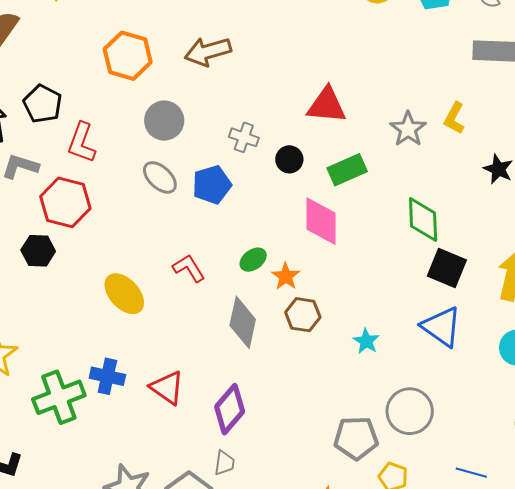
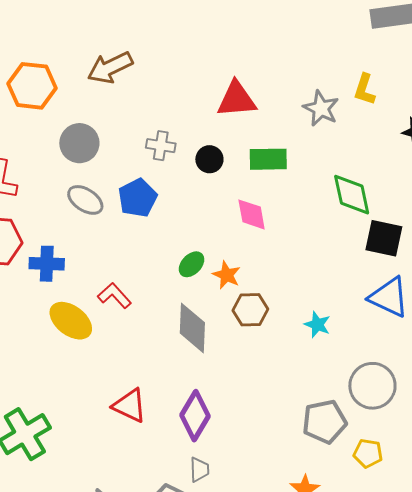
green rectangle: (347, 170) -> (268, 159), turned 33
pink diamond: (321, 221) -> (252, 214), size x0.7
red L-shape: (189, 268) -> (114, 296), moved
blue cross: (107, 376) -> (47, 264), moved

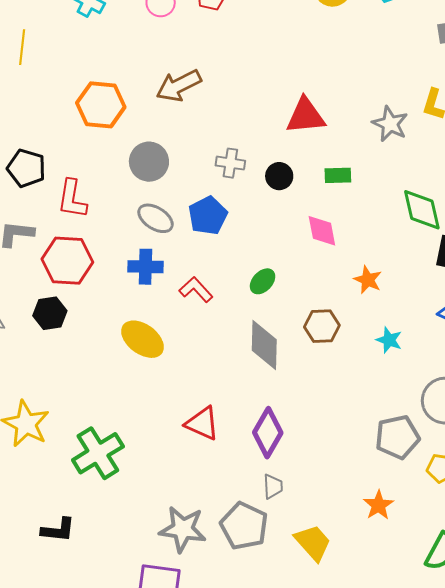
green rectangle: (268, 159) -> (338, 175), size x0.7
blue cross: (47, 264) -> (145, 267), moved
orange star: (227, 275) -> (368, 280), moved
red L-shape: (114, 296) -> (196, 290), moved

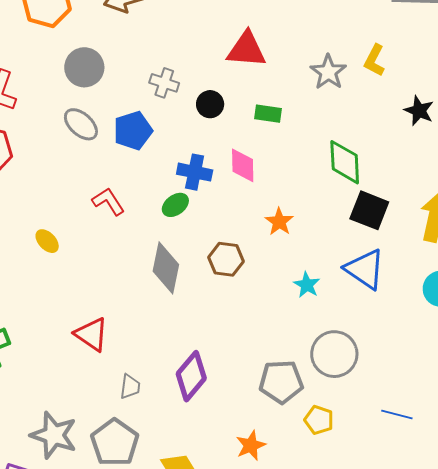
blue cross: (145, 267) -> (195, 172), moved
yellow ellipse: (143, 339) -> (47, 241), size x0.6
cyan star: (389, 340) -> (307, 285), moved
purple diamond: (268, 433) -> (191, 376), moved
gray trapezoid: (273, 486) -> (130, 387), moved

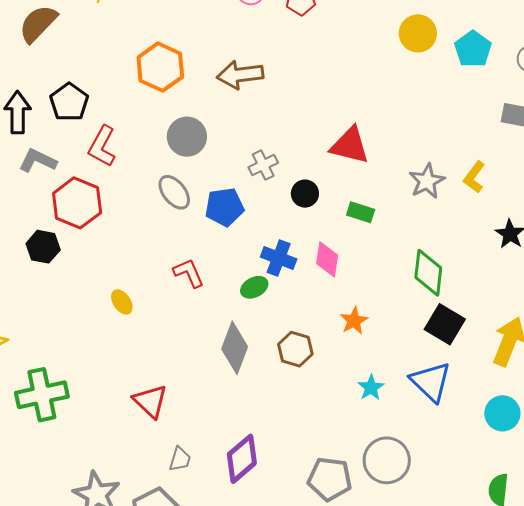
gray cross: (164, 83) -> (263, 165), turned 36

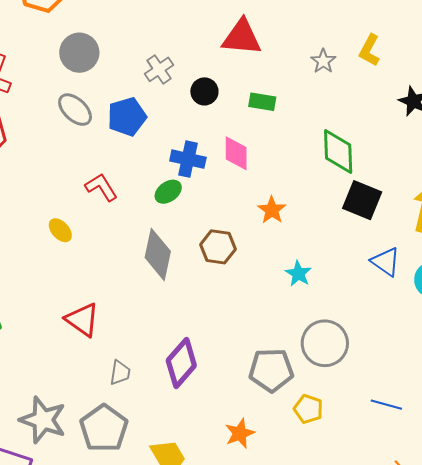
gray star: (427, 181) -> (323, 61), size x0.7
yellow ellipse: (122, 302) -> (60, 230), moved
blue triangle: (431, 382) -> (386, 262), moved, size x0.7

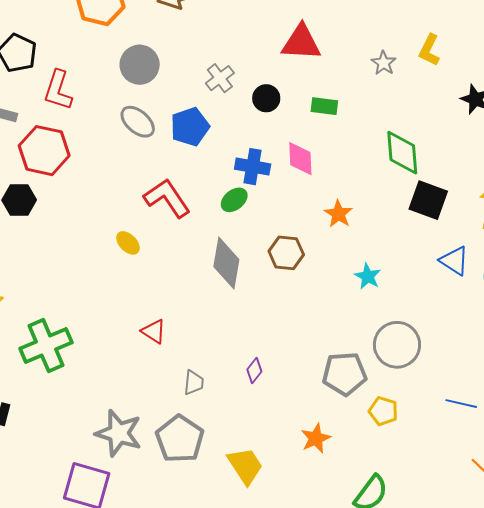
red L-shape: (101, 187) -> (167, 198), size x1.4
red triangle: (82, 320) -> (154, 331), size x0.7
purple diamond: (181, 363) -> (254, 371), size x0.5

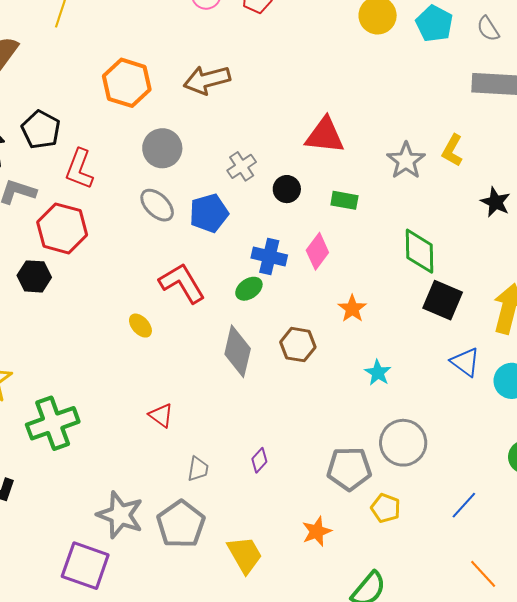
gray star: (384, 63) -> (406, 161), size x1.5
pink diamond: (300, 159) -> (317, 251), turned 36
blue line: (461, 404) -> (464, 505), turned -64

